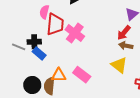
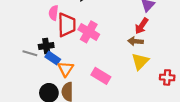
brown arrow: (126, 46) -> (135, 41), moved
yellow triangle: (119, 65) -> (140, 61), turned 42
orange triangle: (59, 75) -> (66, 69), moved, turned -49

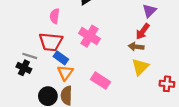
red trapezoid: (67, 25) -> (51, 42), moved, turned 95
black cross: (46, 46) -> (24, 68), moved, turned 32
blue rectangle: (53, 58) -> (61, 58), moved

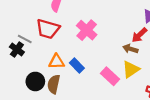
blue rectangle: (61, 58) -> (77, 65), moved
orange triangle: (65, 73) -> (56, 62), turned 42
pink rectangle: (101, 81) -> (110, 76), moved

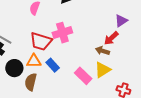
red trapezoid: (48, 29) -> (41, 41), moved
pink cross: (87, 30) -> (62, 33), turned 30
black circle: (35, 81) -> (14, 68), moved

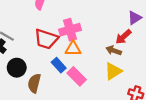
orange triangle: (34, 61) -> (73, 49), moved
pink rectangle: (83, 76) -> (77, 76), moved

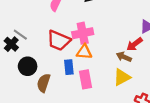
blue rectangle: (59, 65) -> (69, 67), turned 32
pink rectangle: (77, 76) -> (86, 79), turned 30

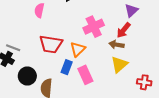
pink cross: (83, 33) -> (94, 27), moved
orange triangle: (84, 52) -> (78, 49), turned -35
blue rectangle: (69, 67) -> (67, 67), turned 40

